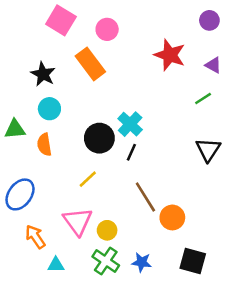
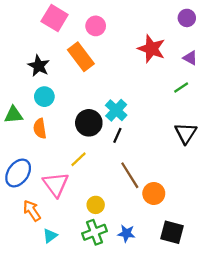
pink triangle: (78, 221) -> (56, 184), moved
green cross: (106, 261) -> (95, 232), turned 35
cyan triangle: (56, 265) -> (50, 236), turned -35

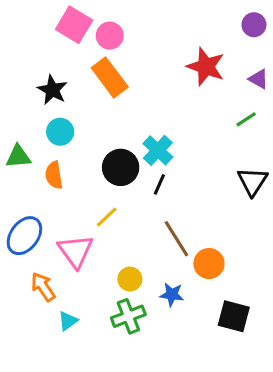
pink circle: (96, 26) -> (110, 36), moved
blue star: (126, 233) -> (172, 295), moved

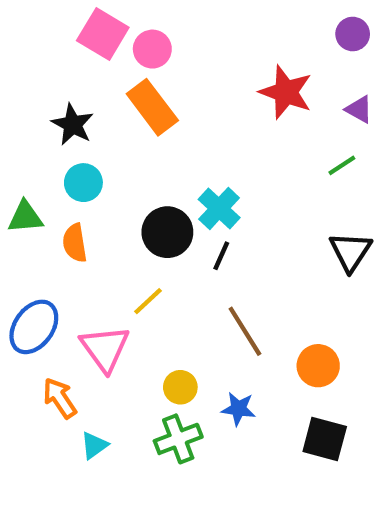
orange circle: (209, 264) -> (318, 366), moved

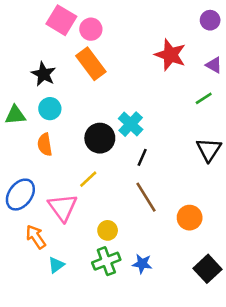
green triangle: (25, 217) -> (15, 115), moved
black line: (221, 256) -> (142, 157), moved
blue star: (238, 409) -> (142, 264), moved
black square: (325, 439) -> (208, 269), moved, turned 32

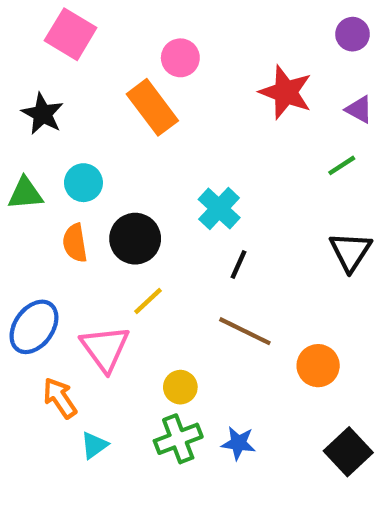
pink square: (61, 20) -> (71, 34), moved
pink circle: (91, 29) -> (180, 58), moved
black star: (43, 74) -> (43, 114), moved
black circle: (100, 138) -> (135, 239), moved
brown line: (146, 197) -> (245, 331), turned -32

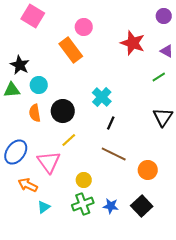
black star: (43, 114) -> (20, 65), moved
orange arrow: (60, 398) -> (28, 185), turned -30
black square: (348, 452) -> (142, 206), moved

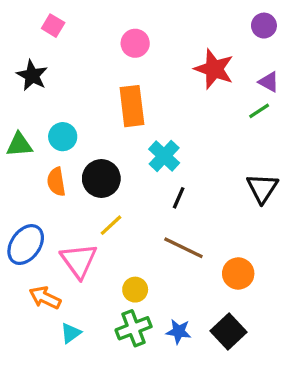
pink square: (33, 16) -> (53, 26), size x0.6
orange rectangle: (71, 50) -> (132, 106), moved, turned 30
black star: (20, 65) -> (32, 75), moved
green line: (159, 77) -> (259, 111), moved

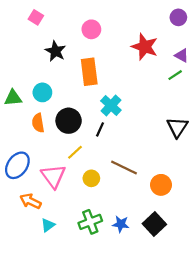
black star: (32, 75) -> (55, 51), moved
black line: (179, 198) -> (100, 129), moved
yellow circle: (135, 290) -> (91, 178), moved

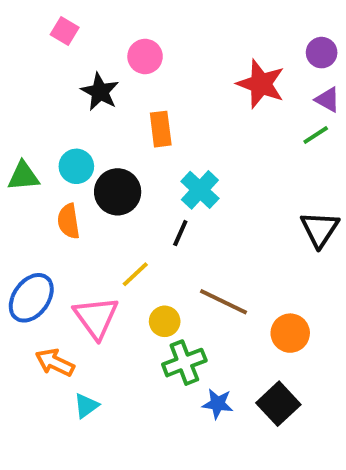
purple circle: (178, 17) -> (322, 53), moved
pink circle: (91, 29) -> (145, 56), moved
orange rectangle: (89, 72) -> (161, 129), size x0.7
black circle: (69, 121) -> (118, 192), moved
green cross: (90, 222) -> (184, 363), moved

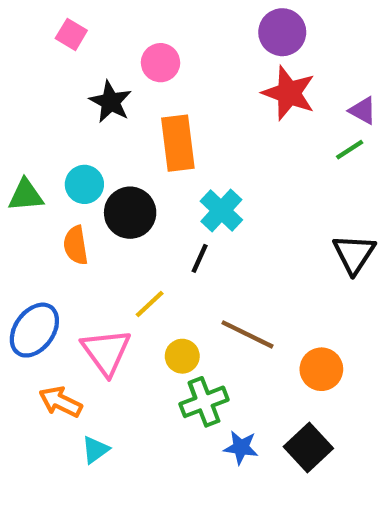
purple circle: (322, 53) -> (282, 32), moved, size x1.4
orange rectangle: (161, 129) -> (178, 143), size x1.4

